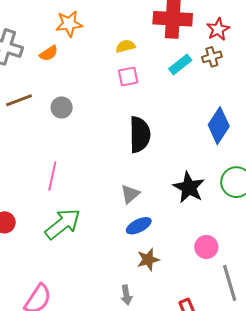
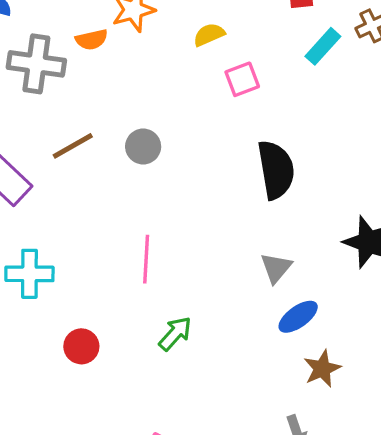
yellow semicircle: (125, 46) -> (209, 35), moved
orange semicircle: (49, 53) -> (92, 40), moved, turned 30
green arrow: (63, 224) -> (175, 334), size x0.6

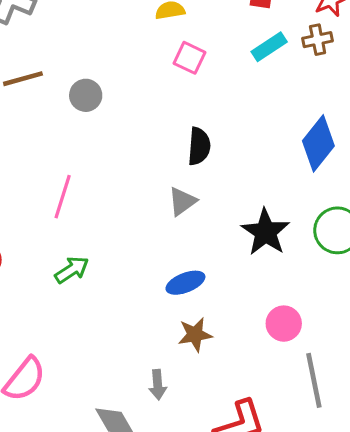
pink square: (242, 79) -> (190, 58), turned 32
black semicircle: (276, 170) -> (199, 146), size x0.7
gray triangle: (276, 268) -> (182, 201), moved

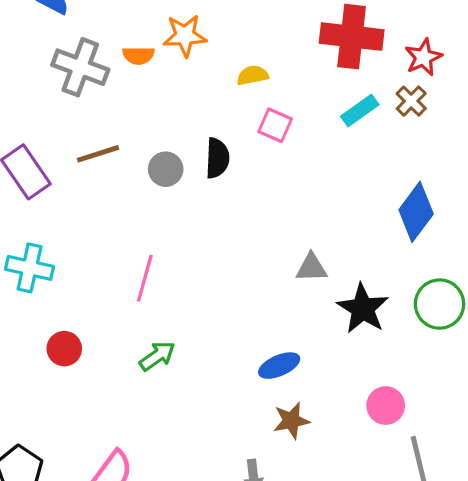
brown cross: (318, 40) -> (411, 101), turned -32
black semicircle: (199, 146) -> (217, 158), moved
gray triangle: (182, 201) -> (311, 268), moved, turned 36

